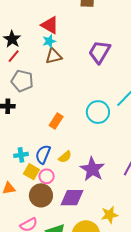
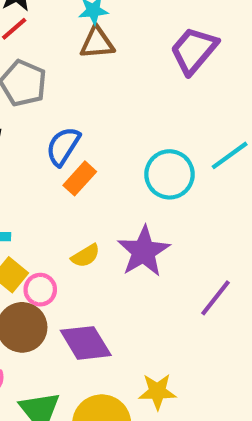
blue semicircle: (43, 154) -> (63, 146), moved
purple star: (92, 169) -> (144, 251), moved
purple diamond: (72, 198) -> (86, 343), turned 50

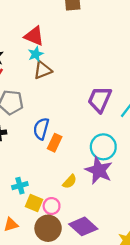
purple trapezoid: (194, 50) -> (100, 99), moved
cyan circle: (170, 174) -> (103, 147), moved

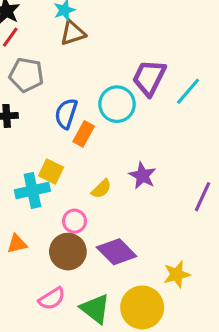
cyan circle: (103, 147) -> (117, 104), moved
purple star: (99, 170) -> (142, 176), size x0.7
cyan cross: (20, 186) -> (32, 190), size x1.5
yellow square: (34, 203) -> (51, 171), moved

